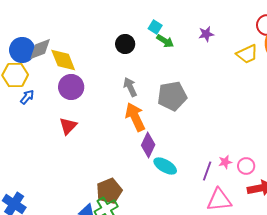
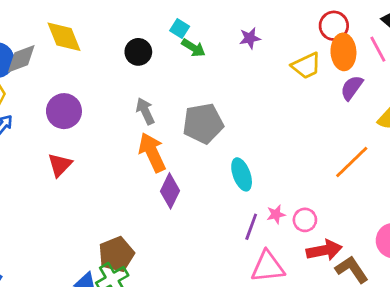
yellow diamond: (63, 60) -> (64, 37), moved
cyan ellipse: (165, 166) -> (242, 174), moved, turned 40

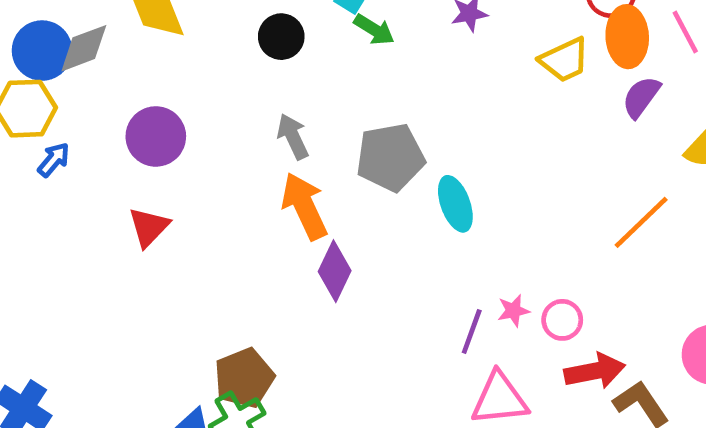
cyan ellipse: (242, 174) -> (455, 204), moved

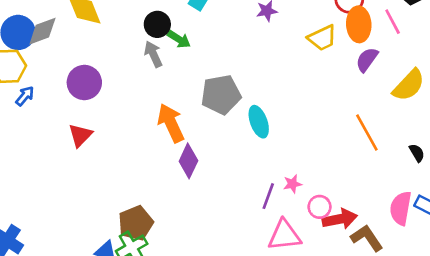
green arrow: (374, 30) -> (179, 39), moved
gray arrow: (293, 136) -> (153, 54), moved
orange line: (641, 222) -> (367, 133), turned -75
pink circle: (562, 320) -> (320, 207), moved

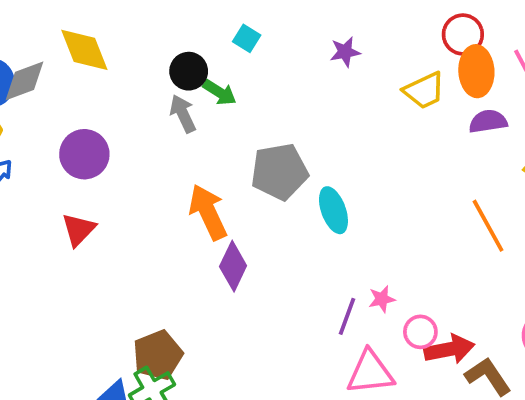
purple semicircle: (367, 60) -> (488, 121), turned 45

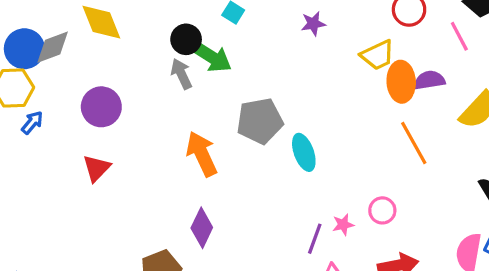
orange ellipse: (476, 71) -> (401, 82), moved
green arrow: (220, 92) -> (211, 57), size x1.5
orange line: (488, 226) -> (414, 143), moved
purple diamond: (233, 266) -> (202, 228), moved
pink circle: (420, 332) -> (382, 210), moved

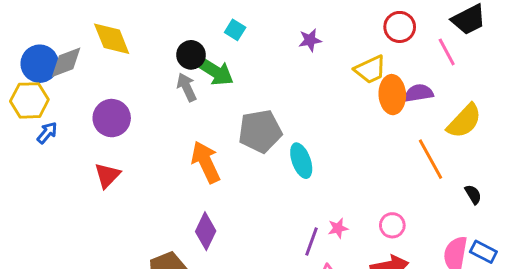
orange line: (414, 143) -> (431, 159), moved
pink circle: (382, 210) -> (392, 225), moved

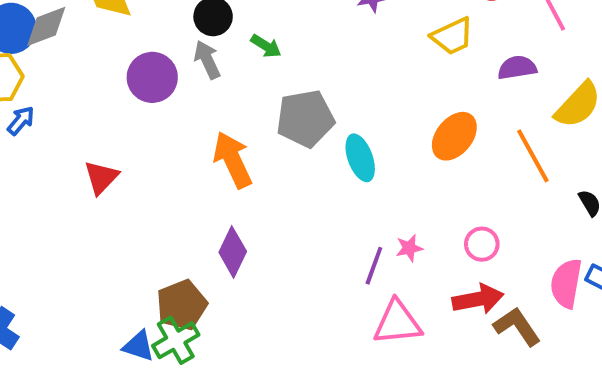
green arrow: (215, 71) -> (266, 46), moved, size x0.6
orange ellipse: (392, 95) -> (454, 136), moved, turned 42
purple circle: (112, 118) -> (152, 77), moved

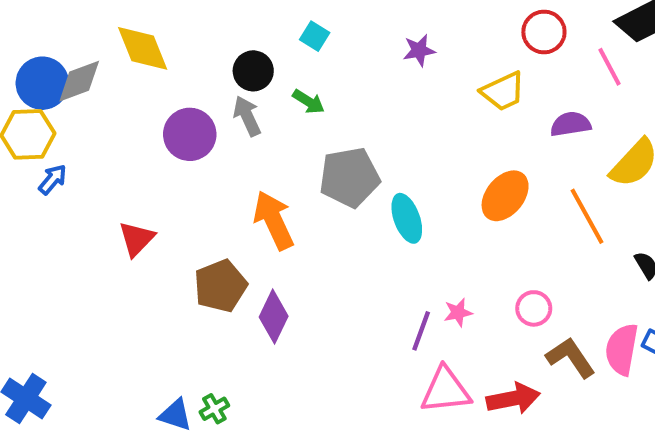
red arrow: (478, 299) -> (513, 399), moved
brown pentagon: (182, 305) -> (220, 286), moved
brown L-shape: (517, 327) -> (571, 358), moved
green cross: (176, 340) -> (214, 409), size x0.6

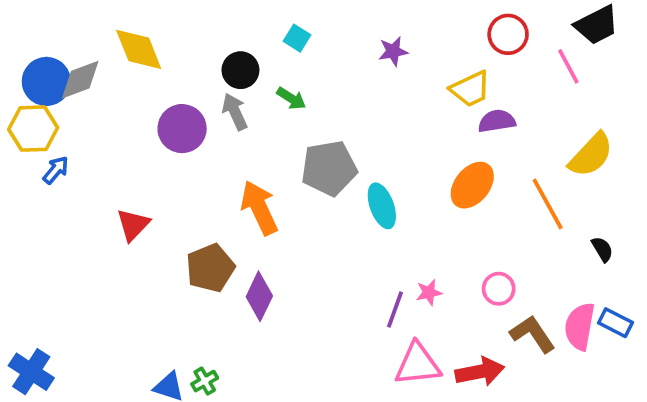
purple semicircle: (571, 124) -> (497, 121), moved

